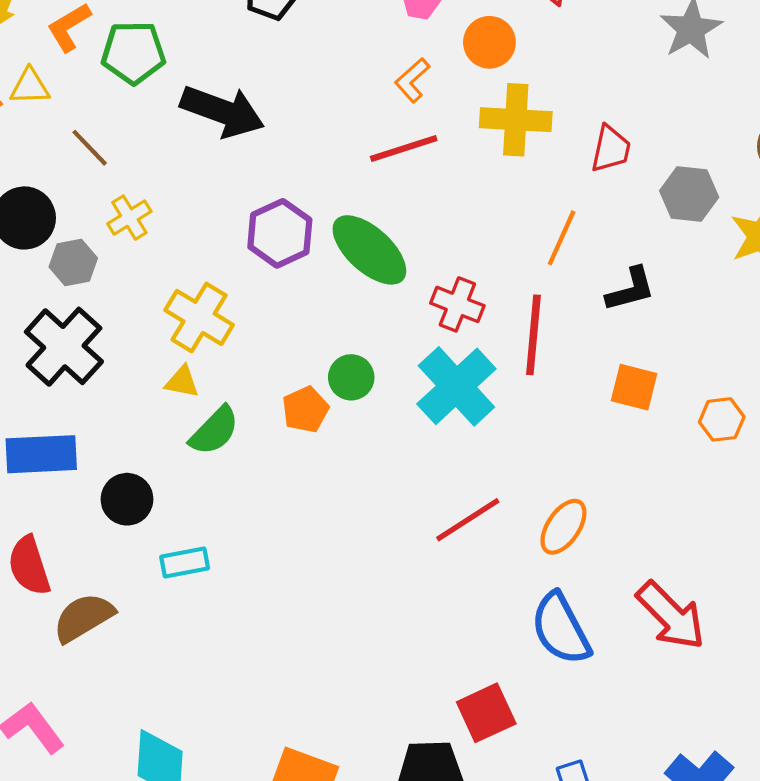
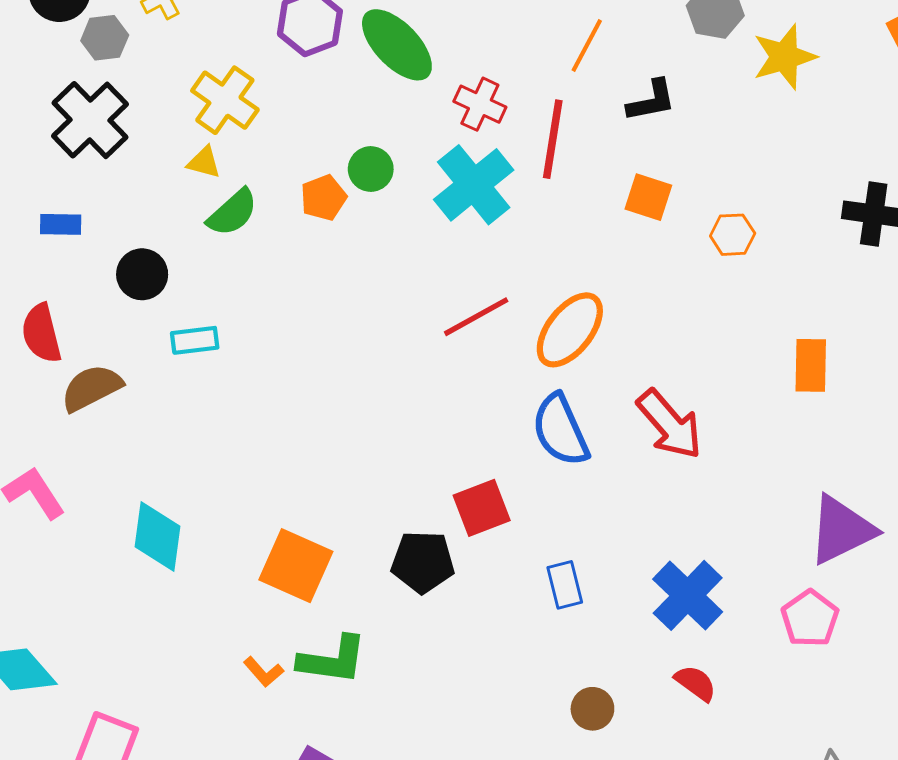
blue rectangle: (41, 454) -> (61, 224), size x0.6
orange ellipse: (563, 527) -> (570, 330), size x1.4

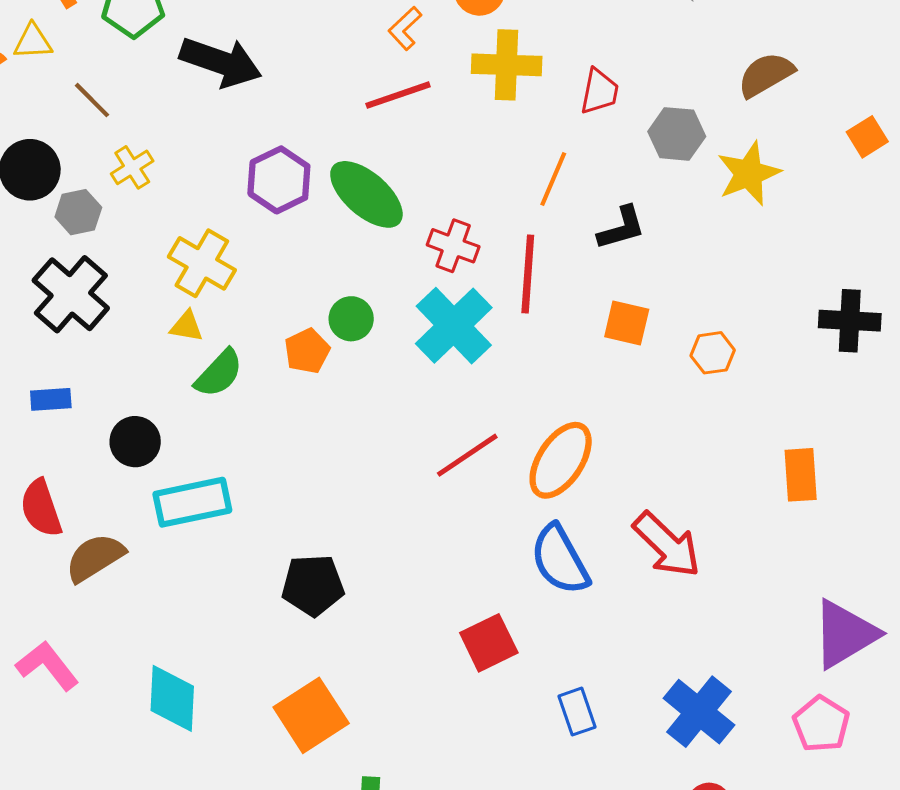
cyan rectangle: (195, 340) -> (192, 502), size x1.6
black pentagon: (423, 562) -> (313, 585), moved
orange square: (296, 566) -> (311, 715), turned 38

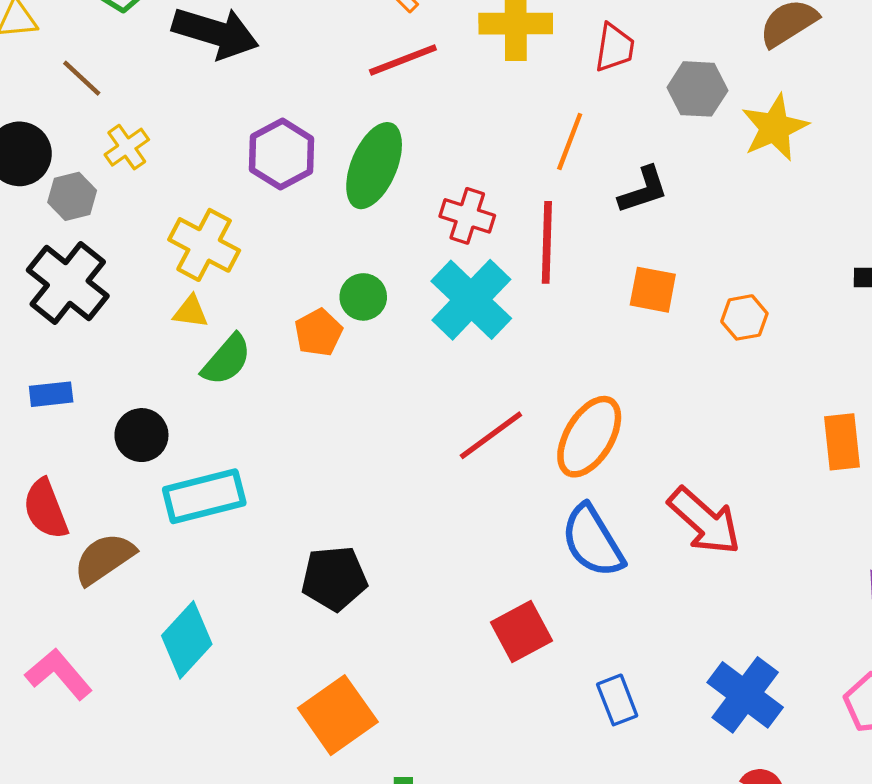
green ellipse: (366, 194) -> (374, 166), turned 74
cyan diamond: (172, 698) -> (187, 640), moved, turned 42

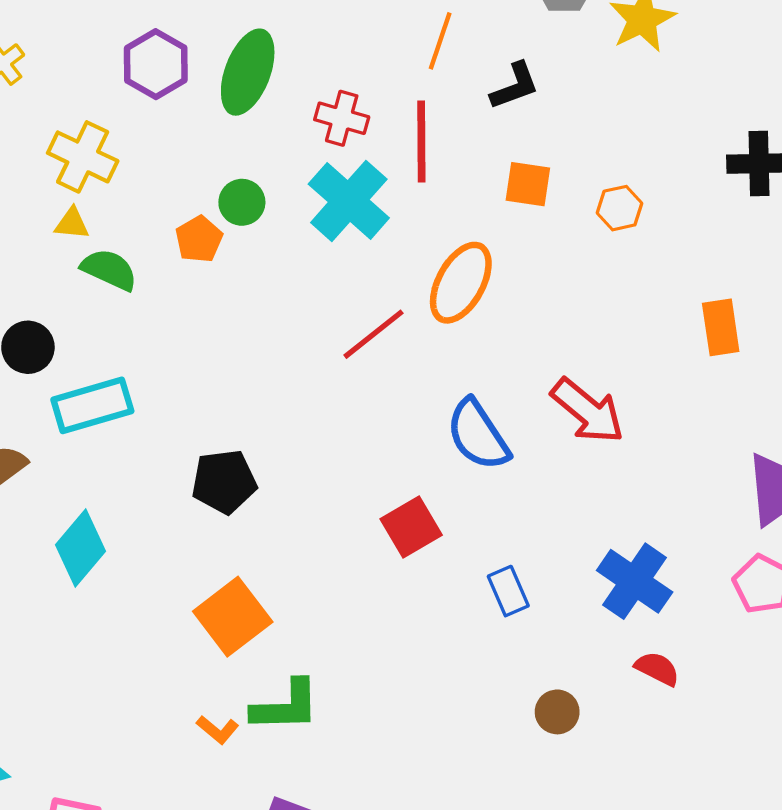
green semicircle: (227, 360) -> (109, 270), turned -104
orange ellipse: (589, 437) -> (461, 283), moved

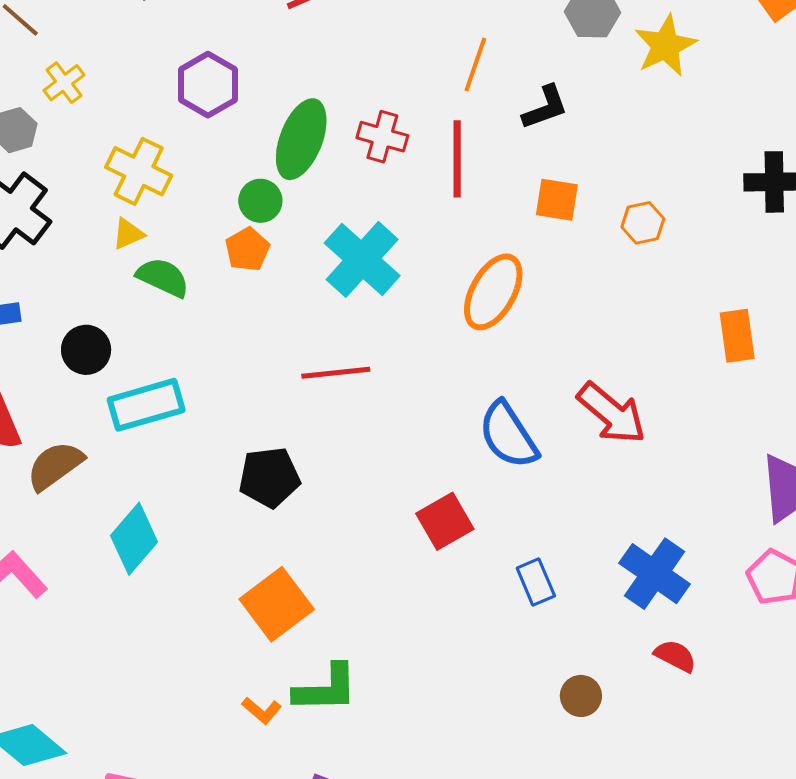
green ellipse: (248, 72) -> (301, 139), moved
cyan cross: (349, 201) -> (362, 259), moved
green circle: (242, 202) -> (260, 201), moved
yellow triangle: (72, 223) -> (128, 234), turned -30
red line: (373, 334) -> (336, 373), moved, turned 32

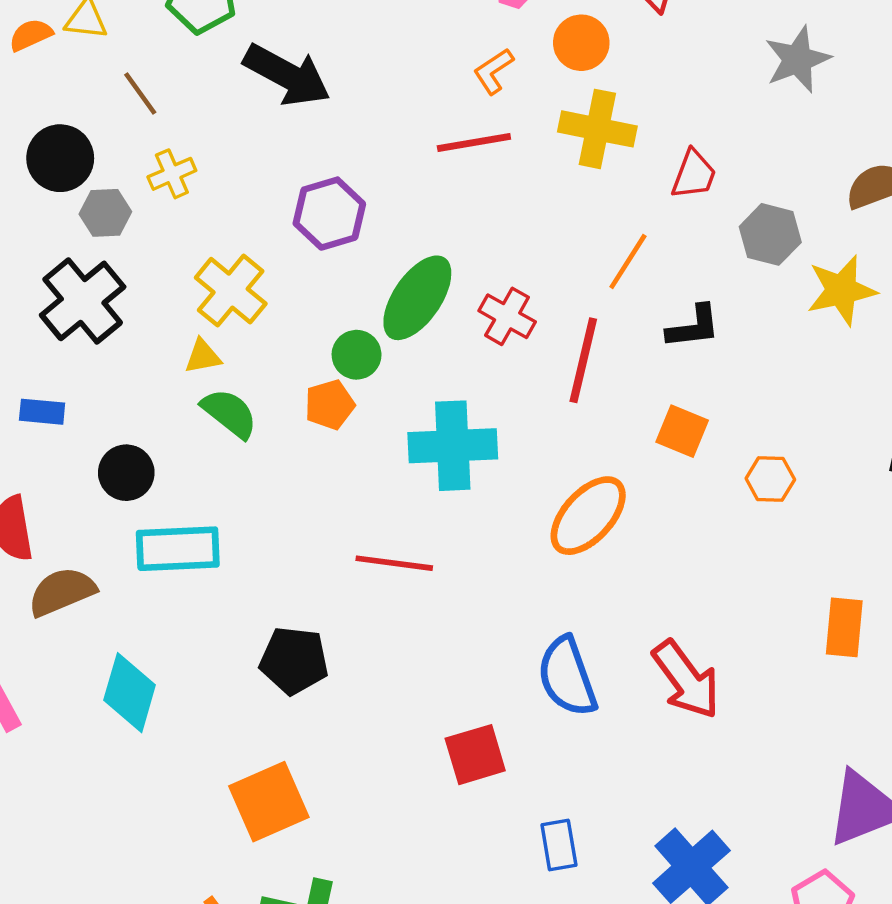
cyan cross: (362, 259) -> (453, 446), turned 32
cyan diamond: (134, 539) -> (130, 693), turned -38

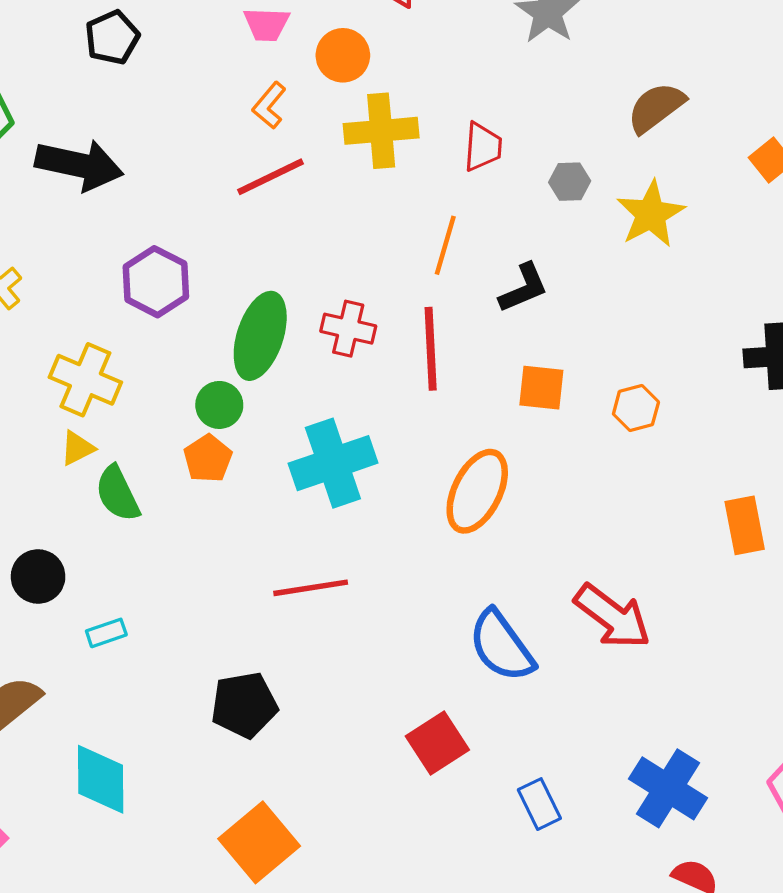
gray hexagon: (770, 234) -> (570, 182), size x0.7
green semicircle: (229, 413) -> (118, 494), turned -138
cyan rectangle: (178, 549) -> (106, 633), size x0.5

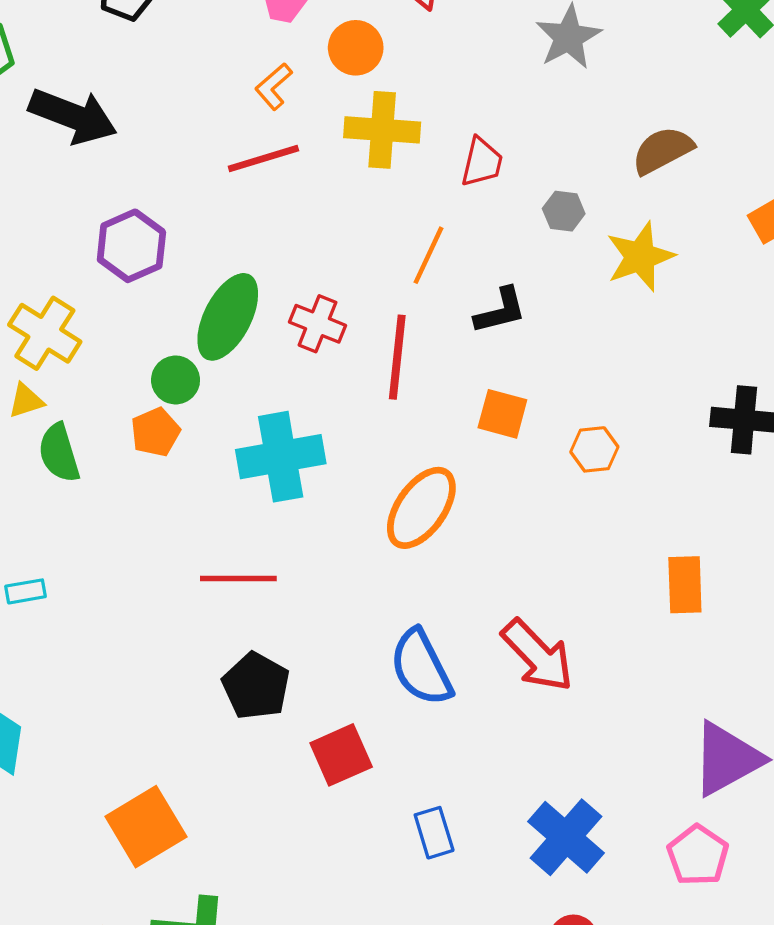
black pentagon: (244, 705) -> (256, 686), moved, turned 30

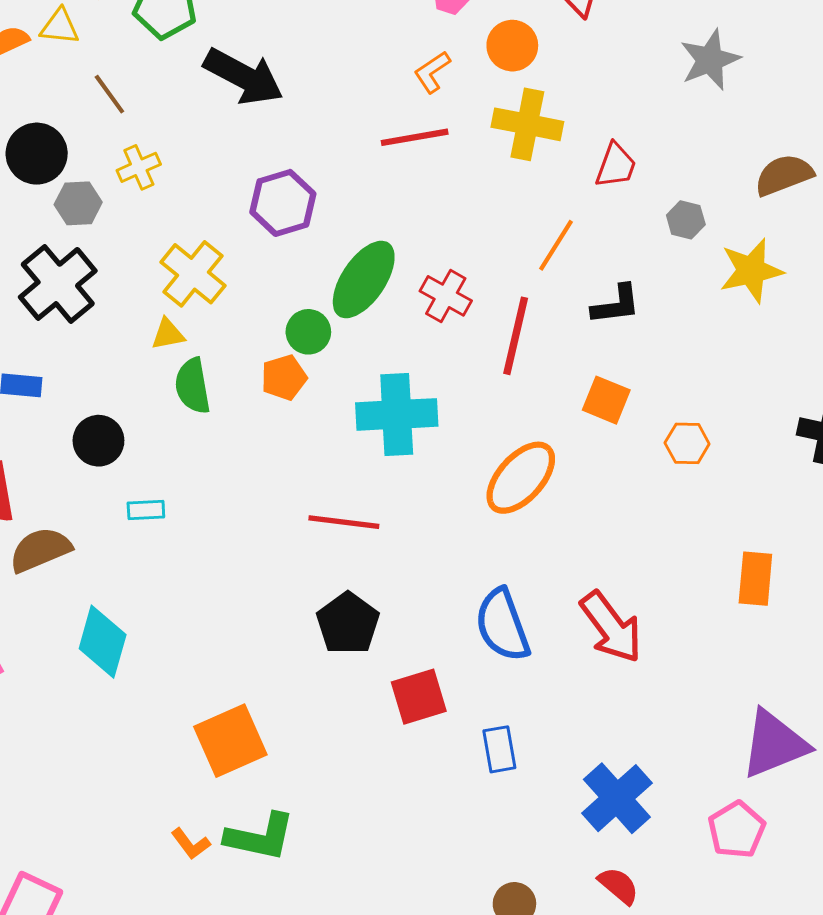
blue rectangle: (434, 833) -> (499, 749), moved

